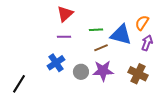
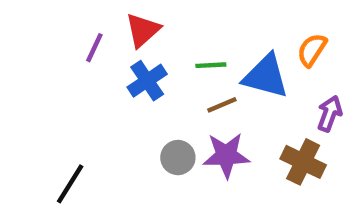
purple line: (64, 37) -> (94, 48), moved, turned -64
purple arrow: (147, 43) -> (329, 114), moved
blue cross: (56, 63) -> (147, 81), moved
black line: (19, 84) -> (70, 184), moved

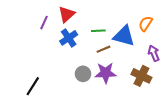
purple arrow: (329, 114) -> (154, 53), turned -42

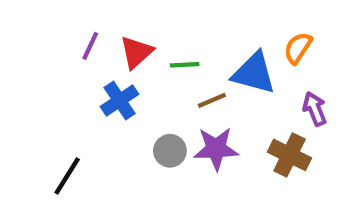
red triangle: (67, 14) -> (136, 52), moved
green line: (98, 31) -> (185, 65), moved
blue cross: (69, 38) -> (120, 100), moved

